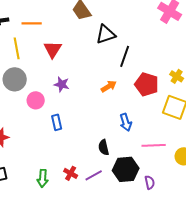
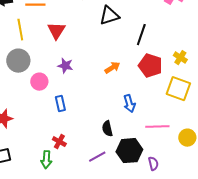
black line: (125, 56) -> (141, 35), moved
red cross: (71, 173) -> (59, 142), moved

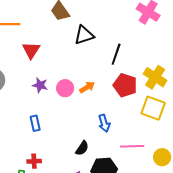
yellow cross: (180, 58) -> (155, 77), size x1.6
pink circle: (39, 82) -> (65, 88), moved
black semicircle: (107, 129) -> (82, 148), turned -133
red cross: (59, 142) -> (34, 161), turned -32

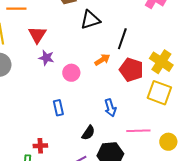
purple star: (40, 85) -> (46, 58), moved
orange arrow: (87, 87) -> (102, 60), moved
blue rectangle: (35, 123) -> (58, 108), moved

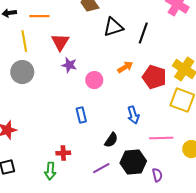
black line: (122, 39) -> (143, 33), moved

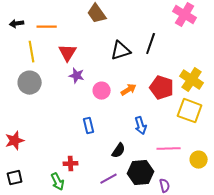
black triangle: (113, 27) -> (121, 51), moved
orange arrow: (125, 67) -> (129, 90), moved
green arrow: (50, 171) -> (58, 182), turned -30

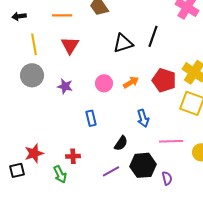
orange line: (47, 27) -> (62, 15), moved
purple star: (77, 76) -> (65, 86), moved
red star: (15, 141) -> (34, 153), moved

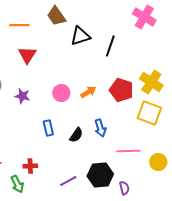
black triangle: (123, 43) -> (80, 36), moved
black semicircle: (121, 143) -> (76, 135), moved

